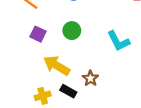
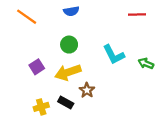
purple square: (38, 34) -> (37, 67), moved, turned 32
yellow arrow: (57, 66) -> (68, 72), moved, turned -50

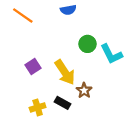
green circle: (69, 45) -> (88, 44), moved
yellow arrow: (68, 72) -> (65, 72), turned -105

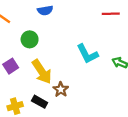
green circle: (88, 44) -> (30, 39), moved

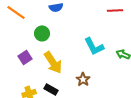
brown star: (61, 89) -> (83, 79), moved

